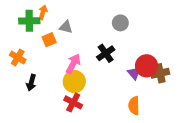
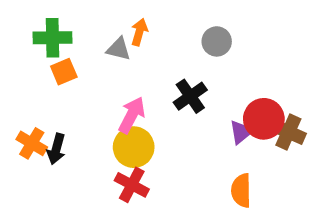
orange arrow: (43, 12) -> (139, 32), moved
orange square: (49, 40) -> (64, 72), moved
orange cross: (18, 57) -> (32, 143), moved
purple triangle: (134, 73) -> (241, 132), turned 32
brown cross: (160, 73) -> (288, 132), turned 36

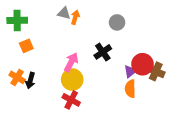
green cross: (53, 38) -> (17, 20), moved
gray triangle: (119, 49) -> (64, 13), moved
orange square: (64, 72) -> (26, 46), moved
orange semicircle: (241, 191) -> (130, 89), moved

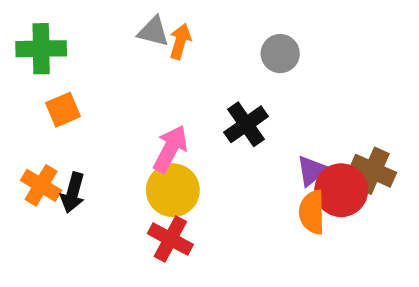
red circle: (143, 64) -> (341, 190), moved

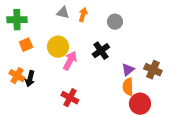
orange arrow: (180, 41) -> (83, 15), moved
yellow circle: (173, 190) -> (58, 47), moved
red circle: (341, 190) -> (140, 104), moved

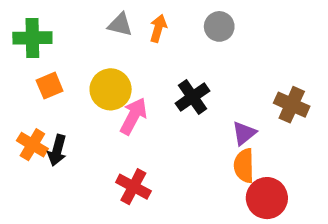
gray circle: (115, 22) -> (219, 26), moved
brown cross: (153, 70) -> (292, 105), moved

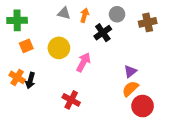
black cross: (193, 97) -> (103, 33), moved
brown cross: (292, 105) -> (148, 22), moved, turned -36
pink arrow: (133, 116) -> (83, 62), moved
orange semicircle: (244, 166) -> (130, 89), turned 48

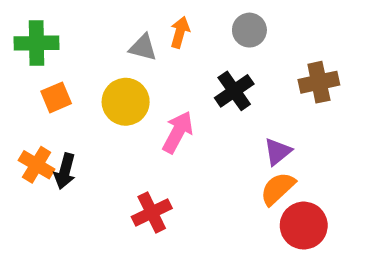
gray triangle: (64, 13) -> (143, 47), moved
brown cross: (148, 22) -> (319, 82), moved
black cross: (103, 33) -> (234, 91), moved
red cross: (71, 100) -> (152, 213), turned 36

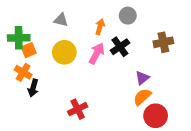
orange arrow: (180, 32) -> (100, 27), moved
green cross: (37, 43) -> (19, 38), moved
gray triangle: (143, 47) -> (61, 20), moved
pink arrow: (178, 132) -> (97, 53), moved
orange cross: (37, 165) -> (23, 72), moved

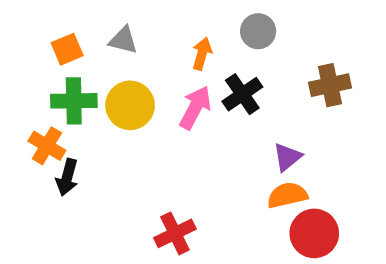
green cross: (19, 38) -> (74, 101), moved
orange square: (29, 50) -> (67, 49), moved
orange semicircle: (142, 97) -> (287, 195), turned 30
red cross: (78, 109) -> (175, 233), moved

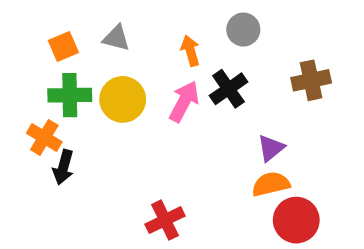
orange arrow: (202, 54) -> (190, 51), turned -32

